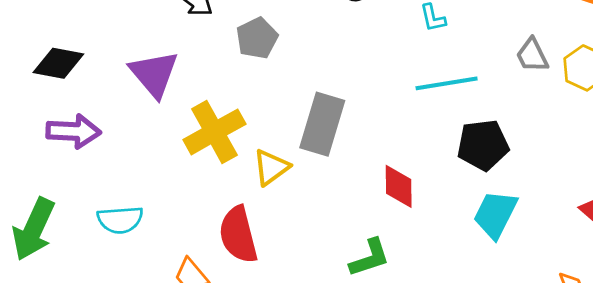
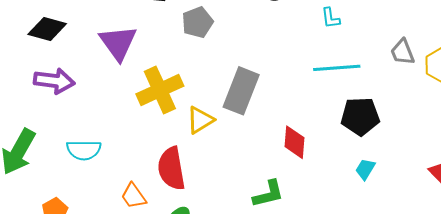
cyan trapezoid: (495, 214) -> (365, 169), size x0.6

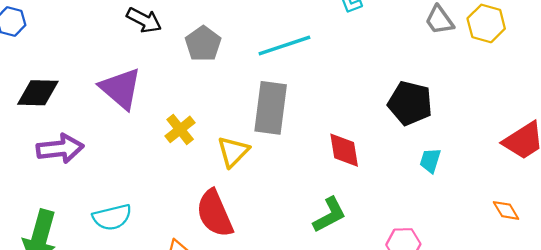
cyan line: (337, 68) -> (284, 46), moved
yellow cross: (160, 90) -> (180, 129), size x0.6
black pentagon: (360, 116) -> (410, 103), turned 30

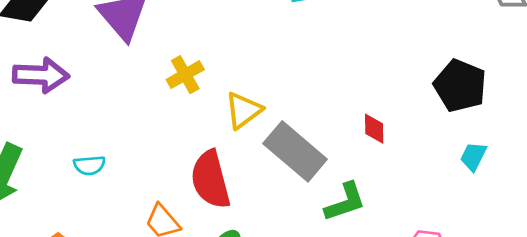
gray rectangle: (271, 108) -> (295, 151), moved, turned -66
red diamond: (344, 150) -> (374, 129), size x0.7
cyan semicircle: (112, 217) -> (89, 165), size x0.7

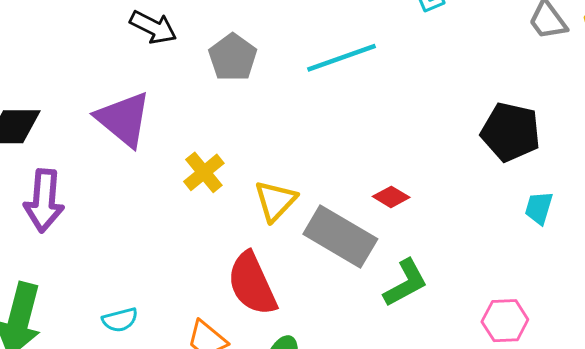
purple arrow: (41, 75) -> (44, 201), turned 102
red diamond: (374, 129) -> (391, 197), moved, turned -48
cyan semicircle: (89, 165) -> (120, 320), moved

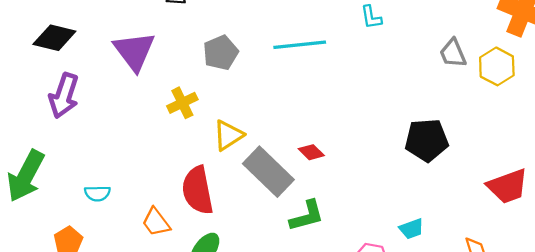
gray pentagon: (233, 57) -> (221, 53), moved
black pentagon: (511, 132) -> (427, 140), moved, turned -30
cyan trapezoid: (539, 208) -> (411, 229), moved, turned -140

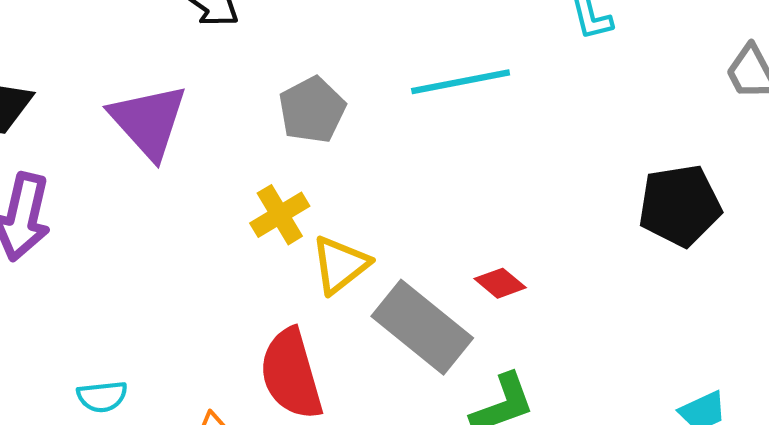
yellow cross: (182, 103) -> (280, 215), moved
black pentagon: (427, 140) -> (680, 206), moved

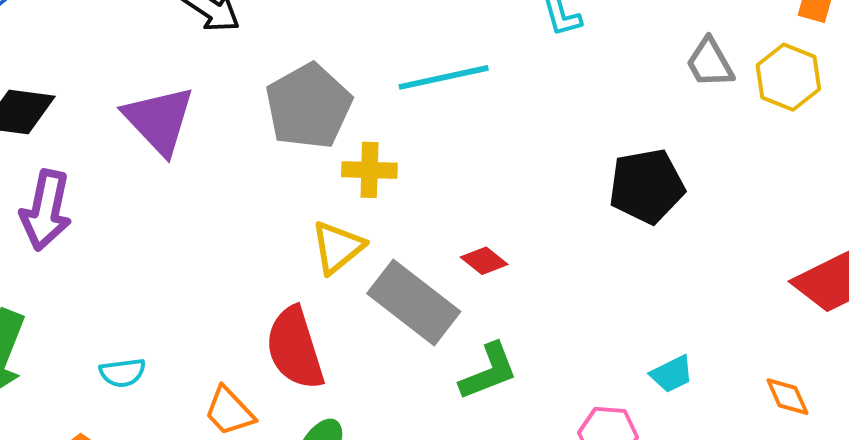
gray pentagon: (312, 110) -> (308, 106), size x1.4
yellow cross: (280, 215) -> (369, 170), moved, turned 34

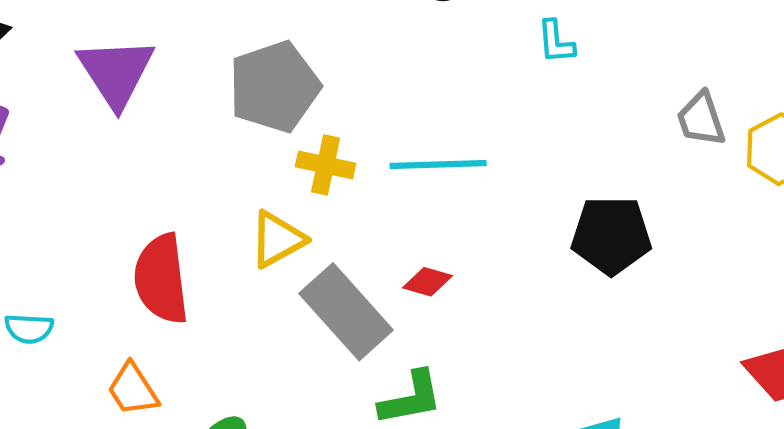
cyan line: (444, 77) -> (438, 165), moved
red diamond: (484, 261) -> (428, 282), turned -33
red semicircle: (295, 348) -> (161, 279), moved

